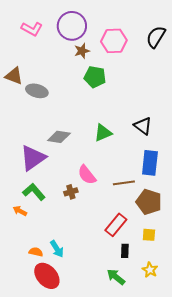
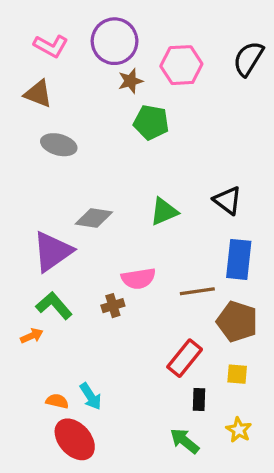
brown triangle: (14, 76) -> (38, 94), moved
pink semicircle: (87, 175) -> (138, 278), turned -60
orange arrow: (20, 211) -> (32, 336), turned 128

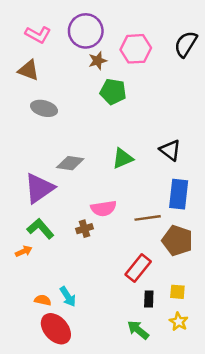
yellow square: (237, 374) -> (177, 292), moved

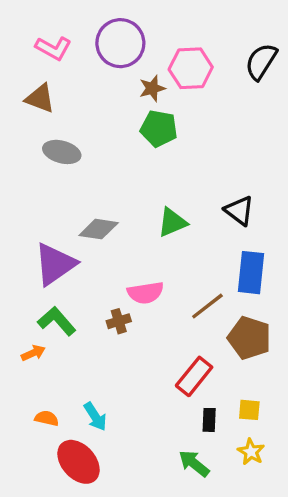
brown star: (98, 61) -> (152, 88), moved
brown line: (148, 218) -> (207, 306), turned -30
orange semicircle: (43, 300) -> (47, 418), moved

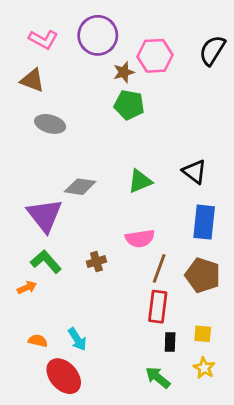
purple triangle: (55, 264) -> (45, 215), turned -33
pink semicircle: (145, 293) -> (140, 238), moved
brown line: (207, 306) -> (159, 268), moved, turned -32
red rectangle: (194, 376) -> (158, 307), turned -32

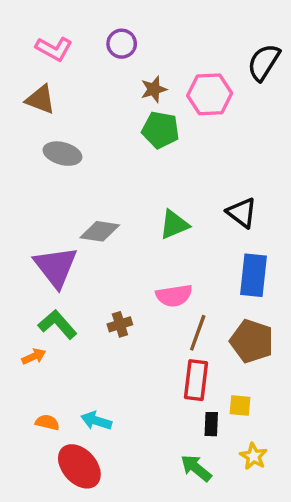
purple circle: (98, 35) -> (122, 44), size x0.6
pink hexagon: (155, 56) -> (210, 94), moved
yellow square: (203, 334) -> (240, 405), moved
cyan arrow: (77, 339) -> (96, 421), turned 140

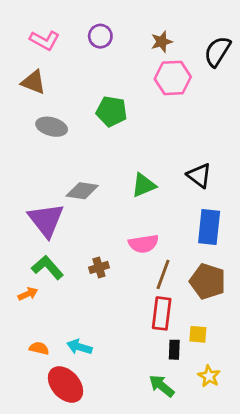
brown star: (154, 89) -> (162, 42), moved
green pentagon: (161, 130) -> (111, 111), moved

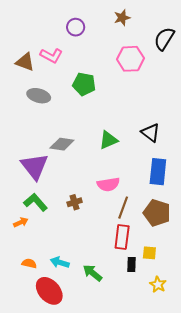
pink L-shape: (45, 40) -> (51, 56), moved
brown star: (162, 42) -> (122, 18), moved
green arrow: (162, 386) -> (92, 273), moved

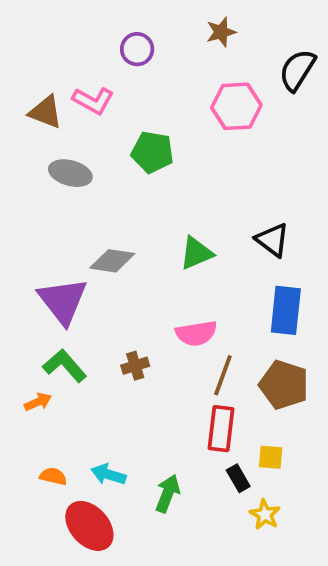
black rectangle: (132, 265) -> (238, 478), turned -32
green arrow: (92, 273) -> (168, 493), turned 72
yellow star: (158, 285) -> (265, 514), moved

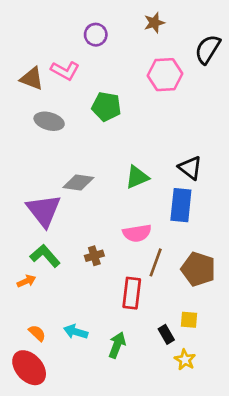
blue rectangle: (286, 310) -> (181, 205), moved
red rectangle: (221, 429) -> (132, 293), moved
orange semicircle: (53, 476) -> (37, 333), turned 30
red ellipse: (89, 526) -> (29, 368), moved

